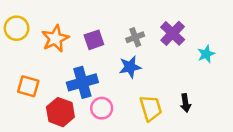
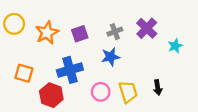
pink circle: (102, 108) -> (101, 92), moved

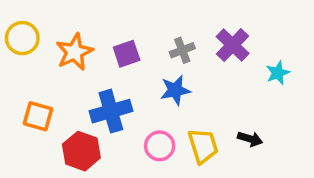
black arrow: (158, 87) -> (250, 139), turned -64

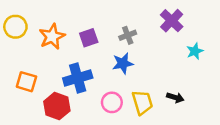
purple cross: (233, 45) -> (172, 21), moved

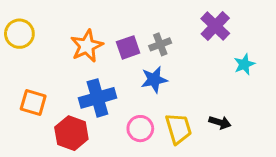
orange star: (52, 37) -> (87, 46), moved
purple square: (89, 38) -> (128, 47), moved

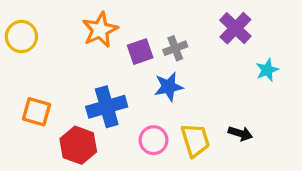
orange star: (87, 46) -> (100, 30), moved

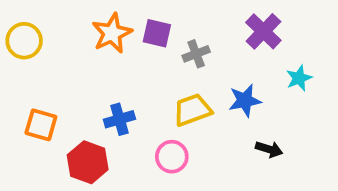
purple square: (140, 52) -> (157, 33), moved, turned 32
blue star: (169, 87) -> (245, 101), moved
blue cross: (107, 107) -> (119, 119), size x0.7
yellow trapezoid: (195, 140) -> (192, 110), moved, turned -93

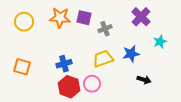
orange star: (112, 33) -> (60, 18), turned 30
yellow circle: (24, 41) -> (24, 22), moved
red hexagon: (88, 162) -> (69, 87), moved

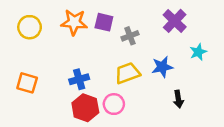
black arrow: (144, 80) -> (178, 99), turned 64

